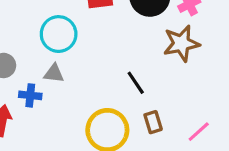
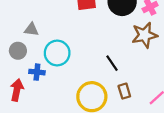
cyan circle: (59, 34) -> (57, 53), moved
gray triangle: (54, 73) -> (31, 29), moved

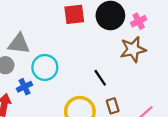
gray triangle: (31, 29) -> (19, 44), size x1.5
blue cross: (37, 72) -> (25, 87), turned -32

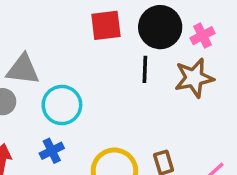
black line: (100, 78) -> (145, 69), moved, turned 36
blue cross: (25, 87) -> (52, 151), moved

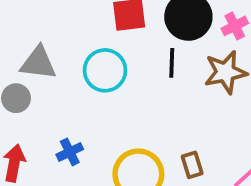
cyan circle: (62, 105) -> (105, 70), moved

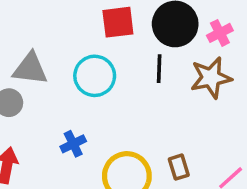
blue cross: (70, 152) -> (73, 144), moved

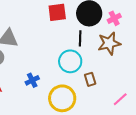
cyan circle: (95, 76) -> (70, 61), moved
brown rectangle: (179, 167) -> (90, 79), moved

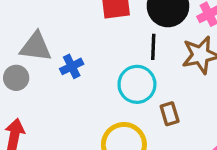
blue cross: (32, 80) -> (72, 66), moved

